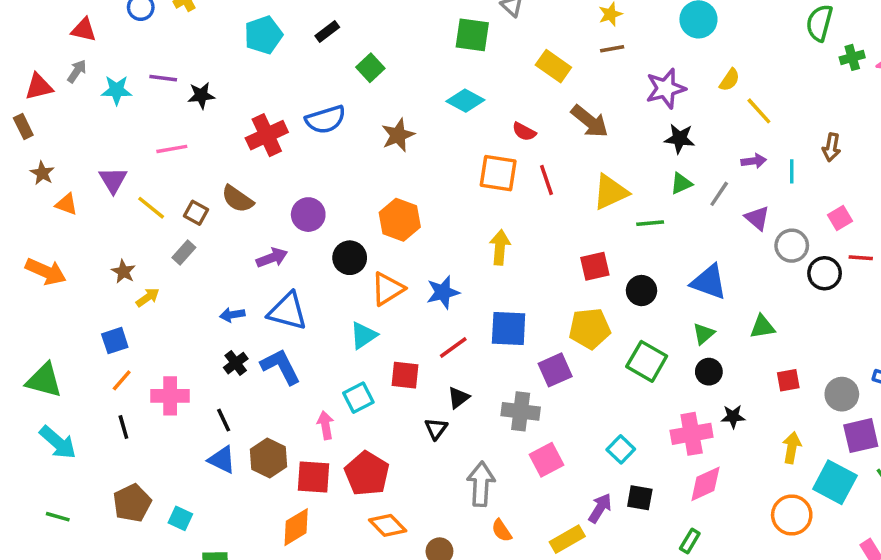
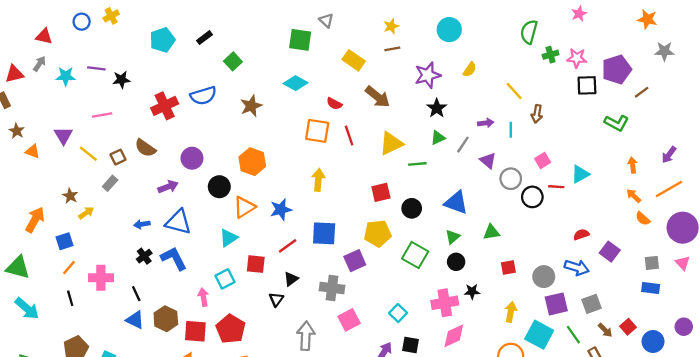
yellow line: (759, 111) -> (514, 91), moved
black star: (679, 139) -> (437, 108), turned 30
brown square: (196, 213) -> (118, 157), turned 35
orange arrow: (46, 272) -> (35, 220), moved, turned -85

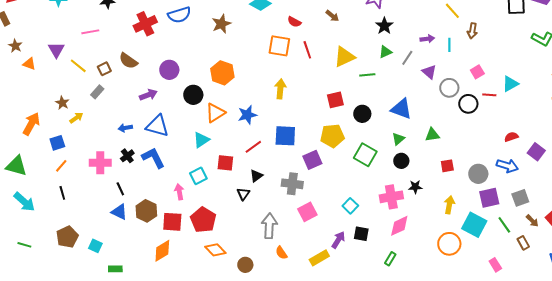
brown arrow: (378, 97) -> (332, 16), size x0.6
pink cross: (101, 278) -> (100, 163), moved

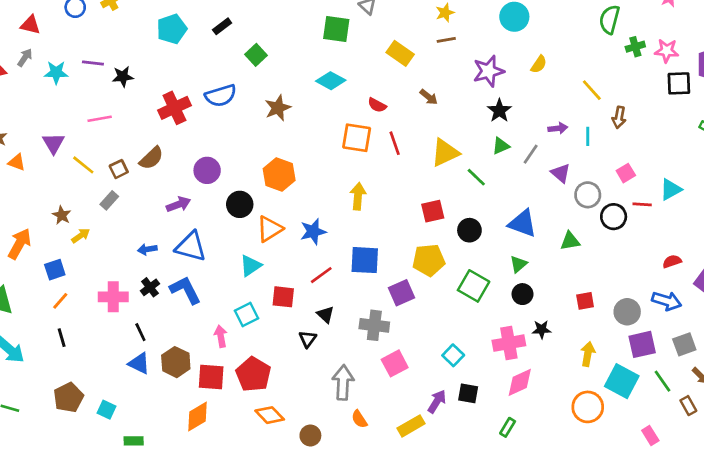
brown semicircle: (128, 61) -> (151, 158), turned -78
green line: (367, 75) -> (476, 177), turned 49
green triangle: (432, 135) -> (570, 241), moved
black triangle: (256, 176) -> (325, 314), turned -40

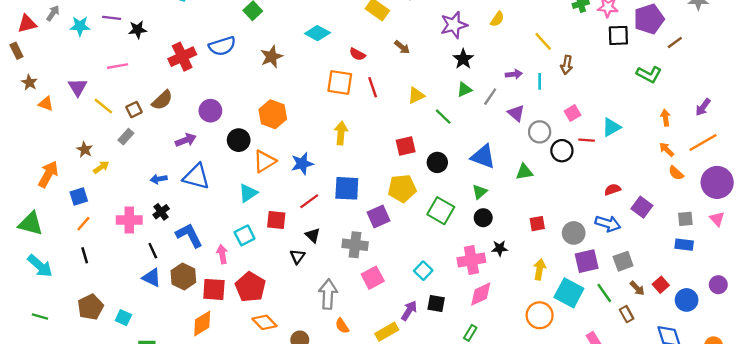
yellow triangle: (445, 153) -> (416, 95), size x0.7
blue L-shape: (185, 290) -> (189, 235), moved

